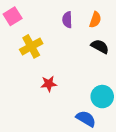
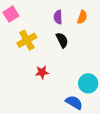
black semicircle: (100, 46) -> (62, 40), moved, turned 35

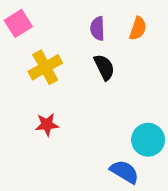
red star: (42, 72) -> (47, 125), moved

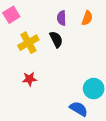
black semicircle: (104, 67) -> (56, 39), moved

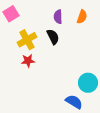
red star: (29, 79) -> (28, 61), moved

